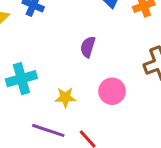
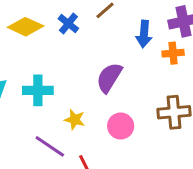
purple semicircle: (88, 47) -> (109, 78), size x1.5

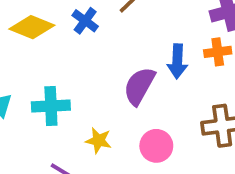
blue arrow: (144, 34) -> (177, 61), moved

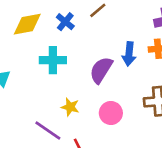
yellow diamond: (32, 27) -> (27, 24), turned -36
cyan cross: (51, 106) -> (53, 60), moved

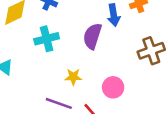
pink circle: (111, 113) -> (113, 87), moved

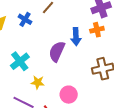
cyan cross: (47, 39) -> (20, 61), moved, turned -30

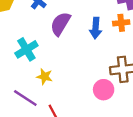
purple semicircle: (57, 51) -> (60, 24), moved
pink circle: (69, 95) -> (104, 90), moved

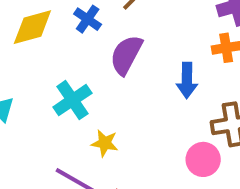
blue arrow: (96, 28) -> (187, 80), moved

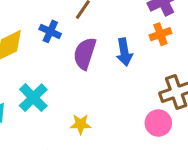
blue arrow: (187, 80) -> (124, 52), moved
cyan cross: (72, 100) -> (33, 98), moved

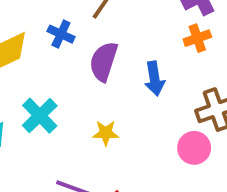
blue arrow: (124, 52) -> (155, 79), moved
yellow star: (81, 124) -> (106, 133), moved

